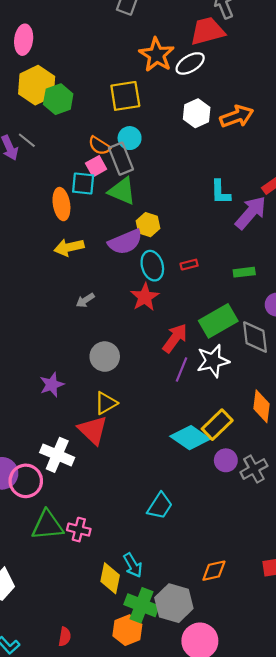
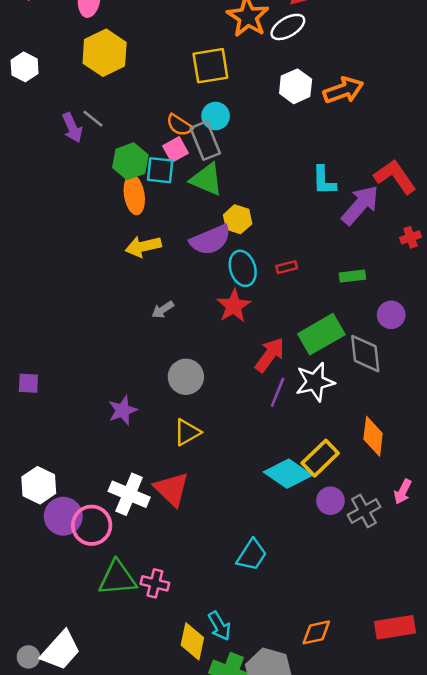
green hexagon: (58, 99) -> (130, 161), moved
red triangle: (93, 430) -> (172, 489), moved

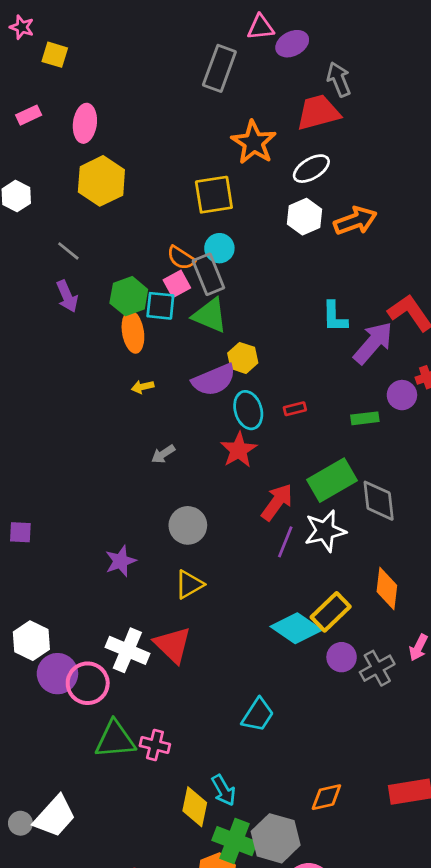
white ellipse: (288, 27) -> (311, 169), moved
gray line: (93, 119) -> (68, 251), moved
purple arrow: (72, 128) -> (67, 296), moved
yellow arrow: (143, 246) -> (143, 387), size x0.6
purple circle: (391, 315) -> (402, 395), moved

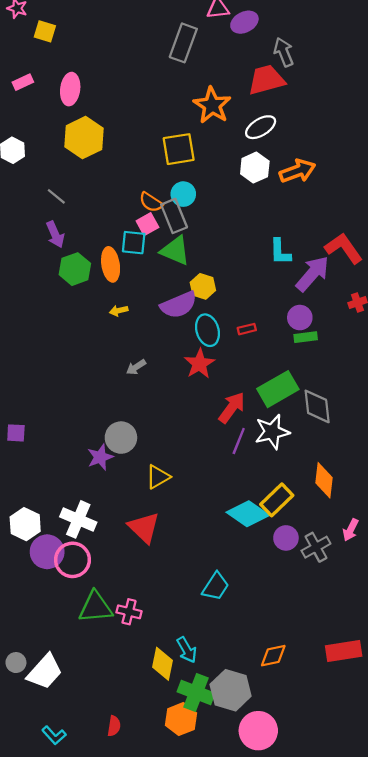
green hexagon: (129, 296) -> (75, 269), moved
purple circle: (402, 395) -> (300, 318), moved
gray circle: (188, 525) -> (121, 438), moved
white cross: (127, 650) -> (78, 519), moved
gray circle: (20, 823) -> (16, 663), moved

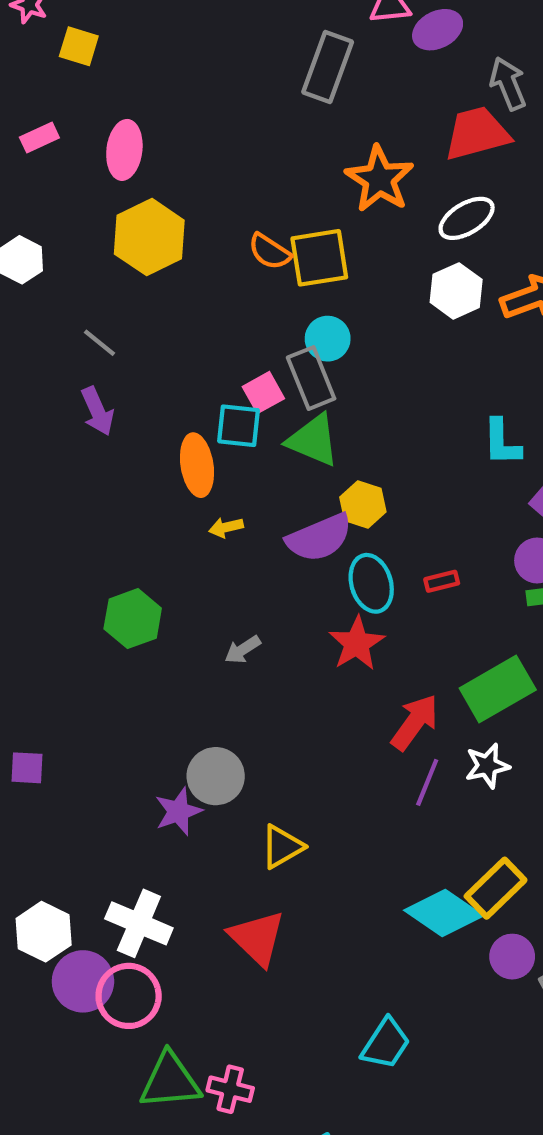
orange semicircle: (151, 202) -> (270, 252), moved
green hexagon: (75, 269) -> (133, 619), moved
yellow arrow: (119, 311) -> (226, 527), moved
white star: (272, 432) -> (487, 766), size x0.7

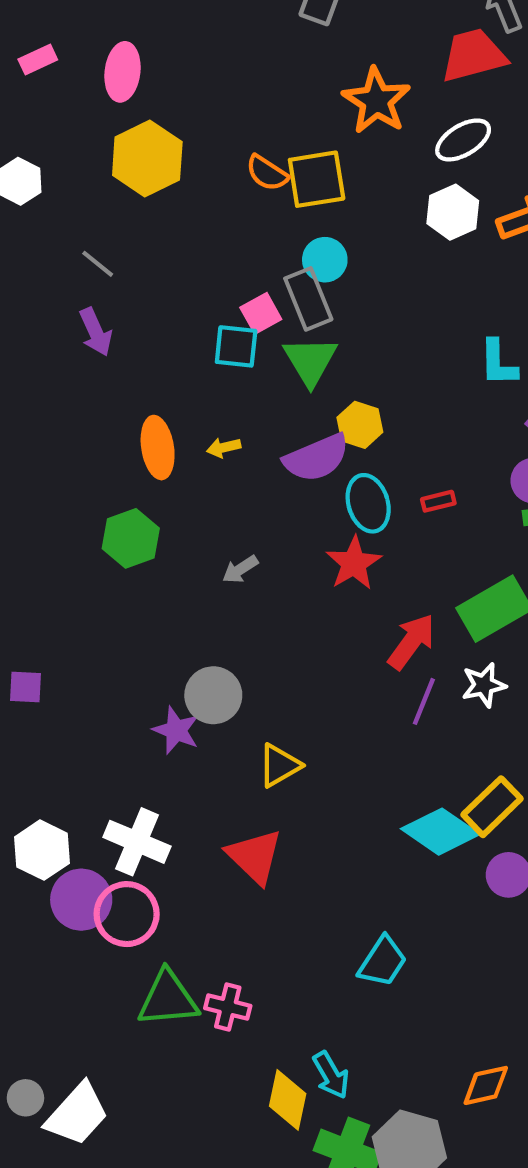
green triangle: (313, 440) -> (310, 361), turned 36
orange ellipse: (197, 465) -> (158, 448), moved
purple star: (178, 811) -> (176, 730), turned -30

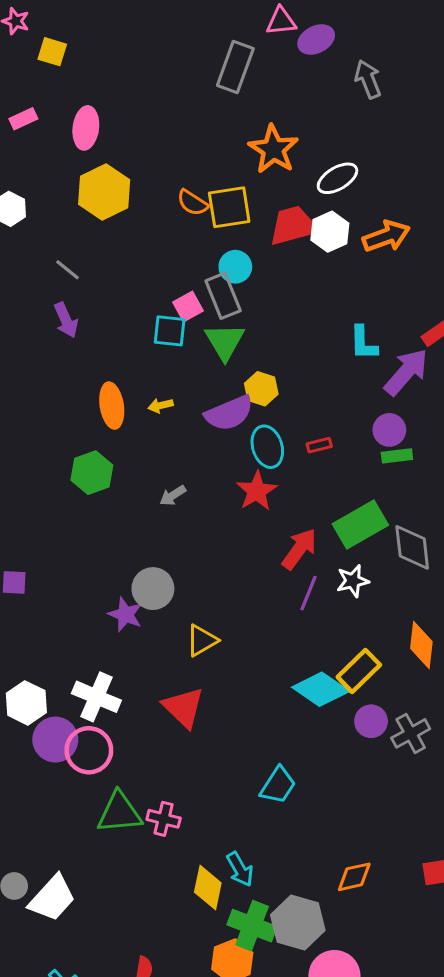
red trapezoid: (473, 55) -> (293, 226), moved

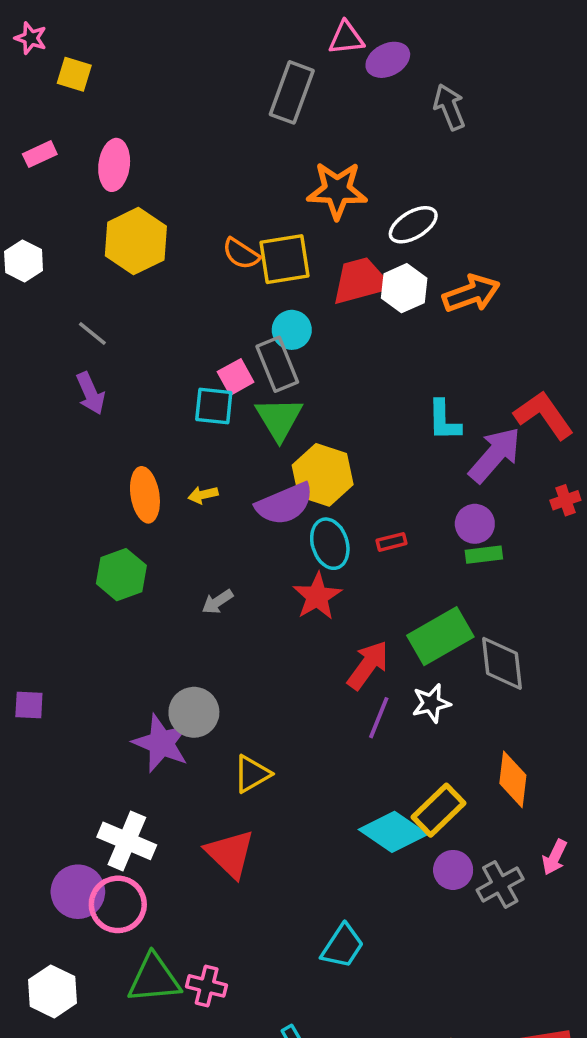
orange star: (273, 149) -> (337, 190), turned -30
yellow hexagon: (261, 389) -> (323, 475), size x1.5
purple star: (125, 614) -> (161, 743), size x1.4
white hexagon: (26, 703) -> (53, 991), moved

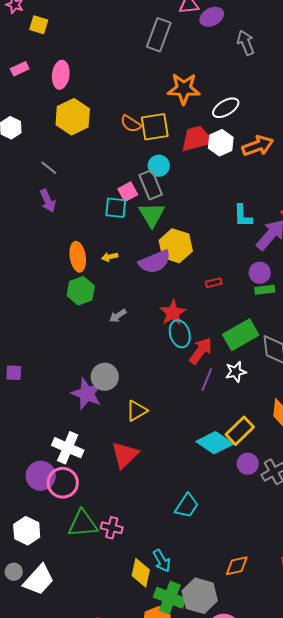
cyan ellipse: (330, 544) -> (180, 334), moved
green hexagon: (121, 575) -> (81, 291), moved
red triangle: (230, 854) -> (125, 455), turned 32

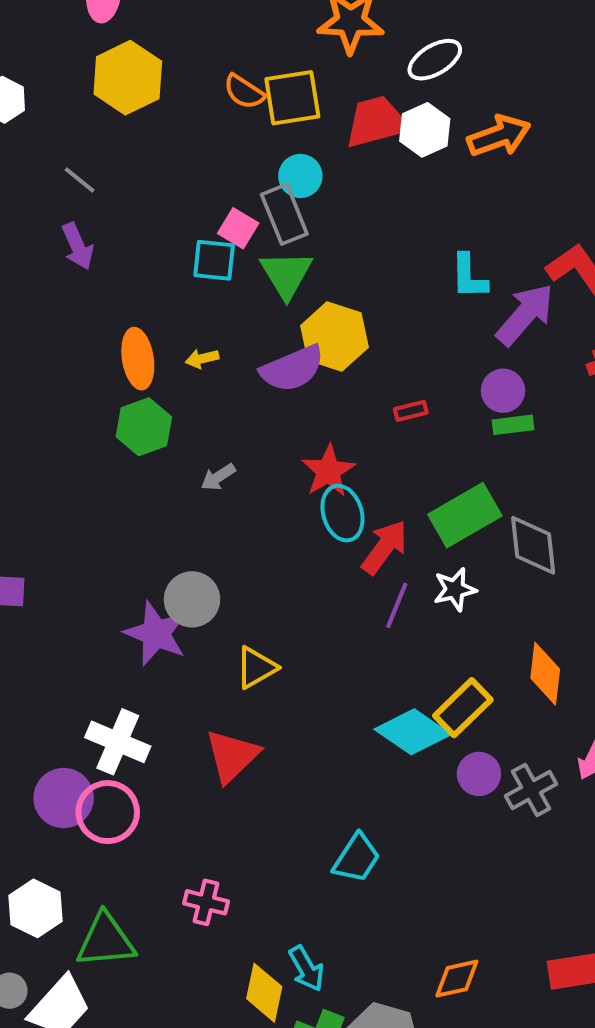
pink square: (128, 192) -> (238, 228), turned -30
green triangle: (83, 524) -> (106, 940), moved

